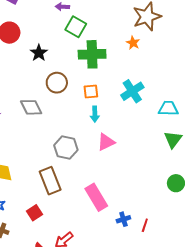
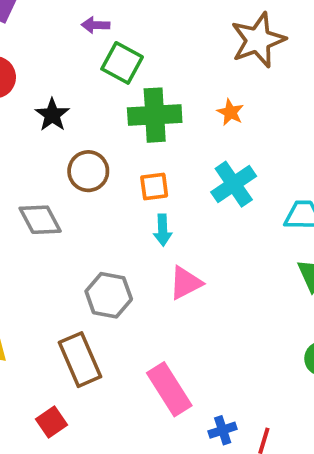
orange star: (133, 43) -> (230, 112), moved

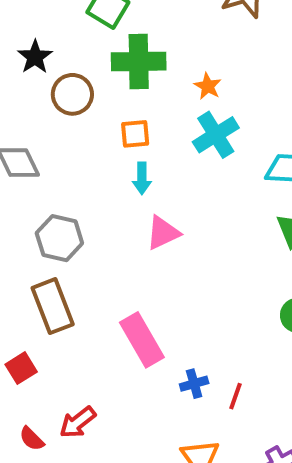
orange star: (230, 112) -> (208, 86), moved
brown circle: (88, 171) -> (72, 94), moved
gray hexagon: (109, 295) -> (59, 238), moved

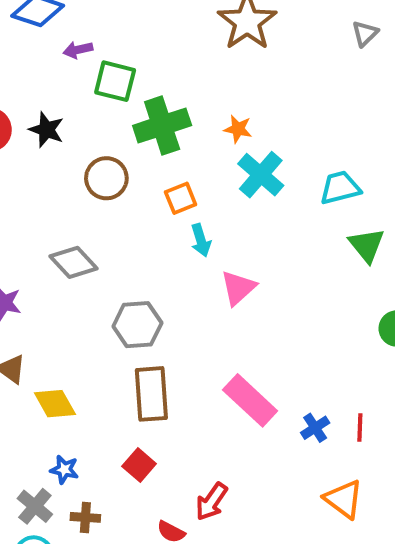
black star: (35, 57) -> (47, 130), moved
brown rectangle: (53, 306) -> (151, 394), turned 34

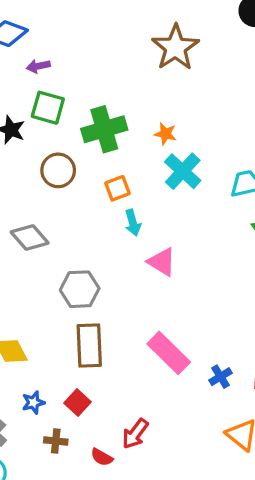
green square: (115, 81) -> (48, 108), moved
pink triangle: (238, 288) -> (162, 262), turned -48
blue star: (64, 470) -> (33, 403), moved, turned -30
brown cross: (85, 517) -> (56, 441), moved

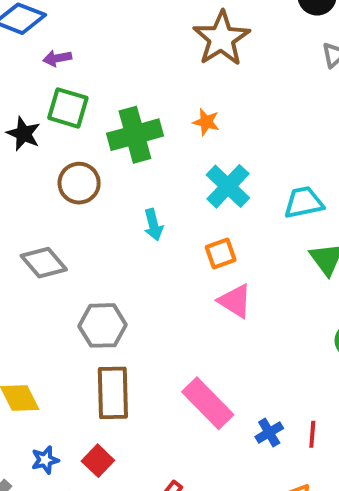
orange star: (165, 134) -> (206, 122), moved
orange square: (117, 188) -> (221, 253), moved
cyan arrow: (133, 223) -> (153, 225), moved
pink triangle: (162, 262) -> (235, 301), moved

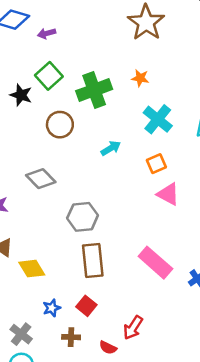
purple arrow: (57, 58) -> (47, 33), moved
green square: (68, 108) -> (49, 76), turned 36
cyan arrow: (153, 225) -> (111, 148), turned -102

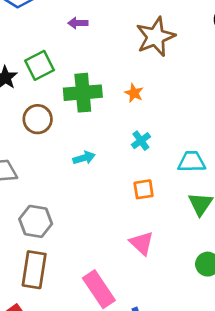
purple arrow: (47, 33) -> (78, 23), moved
cyan cross: (158, 119) -> (141, 141), size x0.6
orange square: (156, 164) -> (144, 189), moved
pink triangle: (168, 194) -> (142, 243), moved

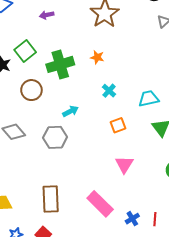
gray hexagon: (36, 221) -> (55, 137), moved
pink triangle: (142, 243) -> (124, 164), turned 30

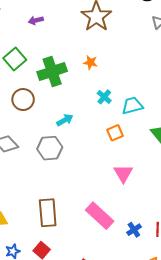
cyan trapezoid: (149, 99) -> (132, 106), moved

